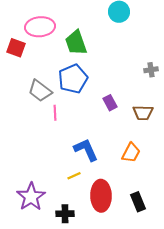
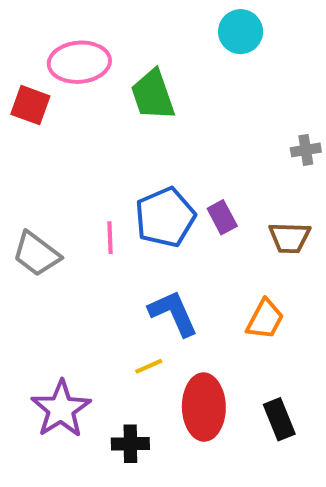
blue pentagon: (73, 79) -> (165, 217), moved
gray trapezoid: (40, 91) -> (37, 254), moved

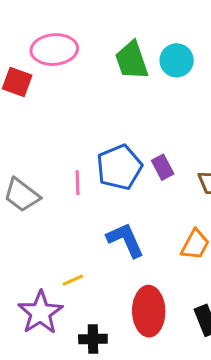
cyan circle: (241, 32) -> (177, 60), moved
green trapezoid: (153, 95) -> (132, 60), moved
yellow line: (149, 366) -> (73, 280), moved

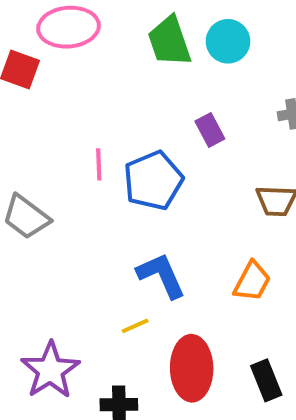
purple rectangle: (163, 167) -> (210, 130), moved
pink line: (77, 183) -> (99, 164), moved
yellow line: (73, 280) -> (135, 326), moved

